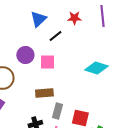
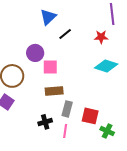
red star: (74, 18) -> (101, 37), moved
pink square: (47, 62) -> (50, 67), moved

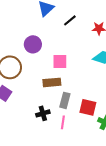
black line: (65, 34) -> (70, 20), moved
pink square: (50, 67) -> (60, 61), moved

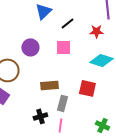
pink square: (60, 61) -> (63, 47), moved
red square: (88, 107) -> (87, 88), moved

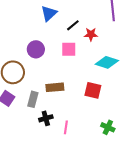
red star: (96, 31) -> (91, 34), moved
gray rectangle: (62, 103) -> (33, 99), moved

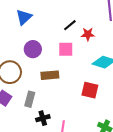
blue triangle: (49, 13) -> (24, 17), moved
brown rectangle: (55, 87) -> (50, 75), moved

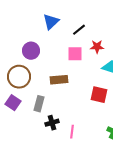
blue triangle: (24, 17) -> (51, 22), moved
red star: (88, 34) -> (97, 47), moved
purple circle: (33, 49) -> (31, 51), moved

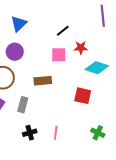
blue triangle: (51, 22) -> (19, 24), moved
black cross: (52, 123) -> (30, 133), moved

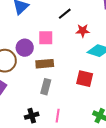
purple circle: (15, 52) -> (25, 48), moved
pink square: (59, 55) -> (46, 38), moved
gray rectangle: (23, 105) -> (46, 87), moved

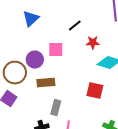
brown rectangle: (45, 64) -> (46, 83), moved
gray rectangle: (46, 87) -> (56, 108), moved

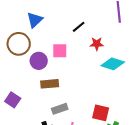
brown circle: (15, 73) -> (19, 44), moved
red square: (95, 91) -> (101, 113), moved
gray rectangle: (56, 108) -> (60, 109), turned 56

